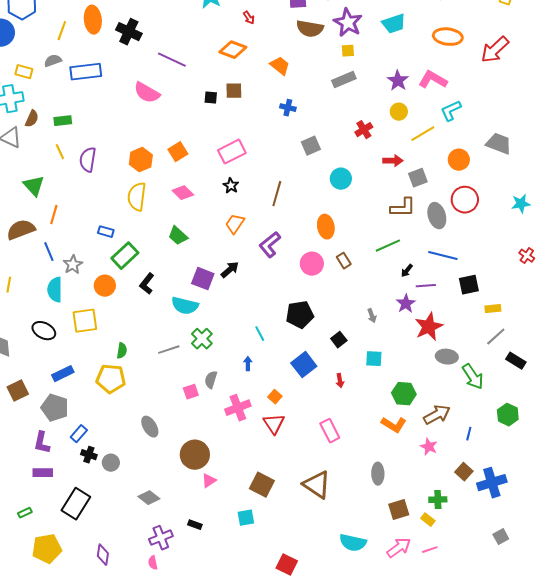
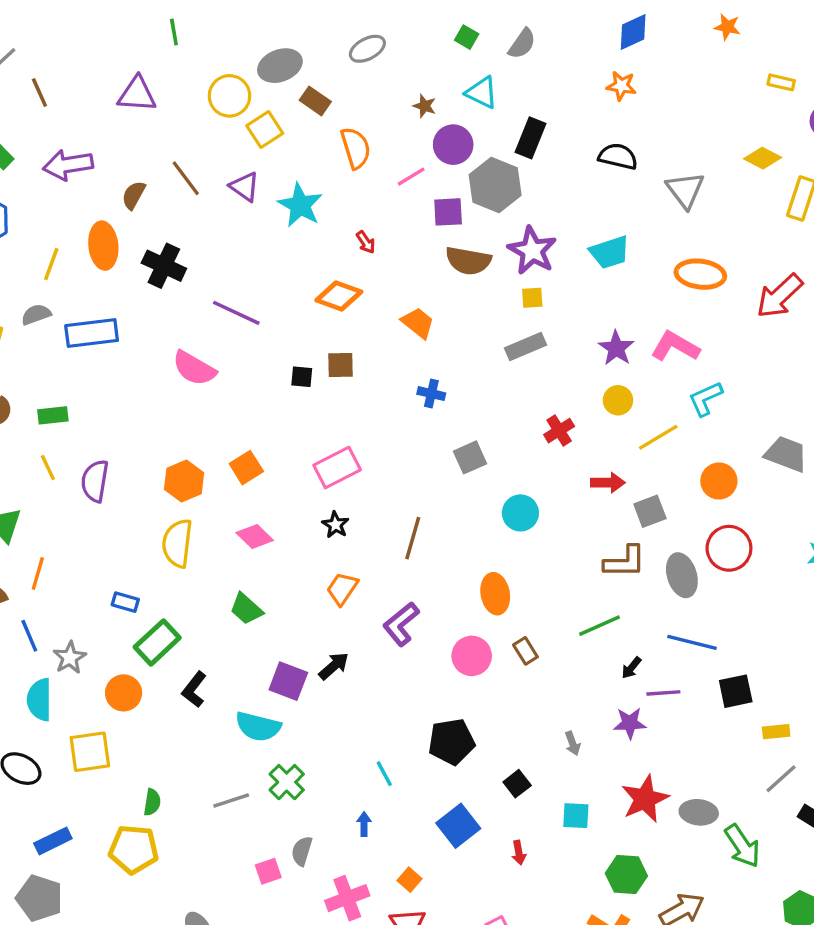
purple star: (406, 304) -> (630, 723), turned 30
red star: (429, 327) -> (645, 799), moved

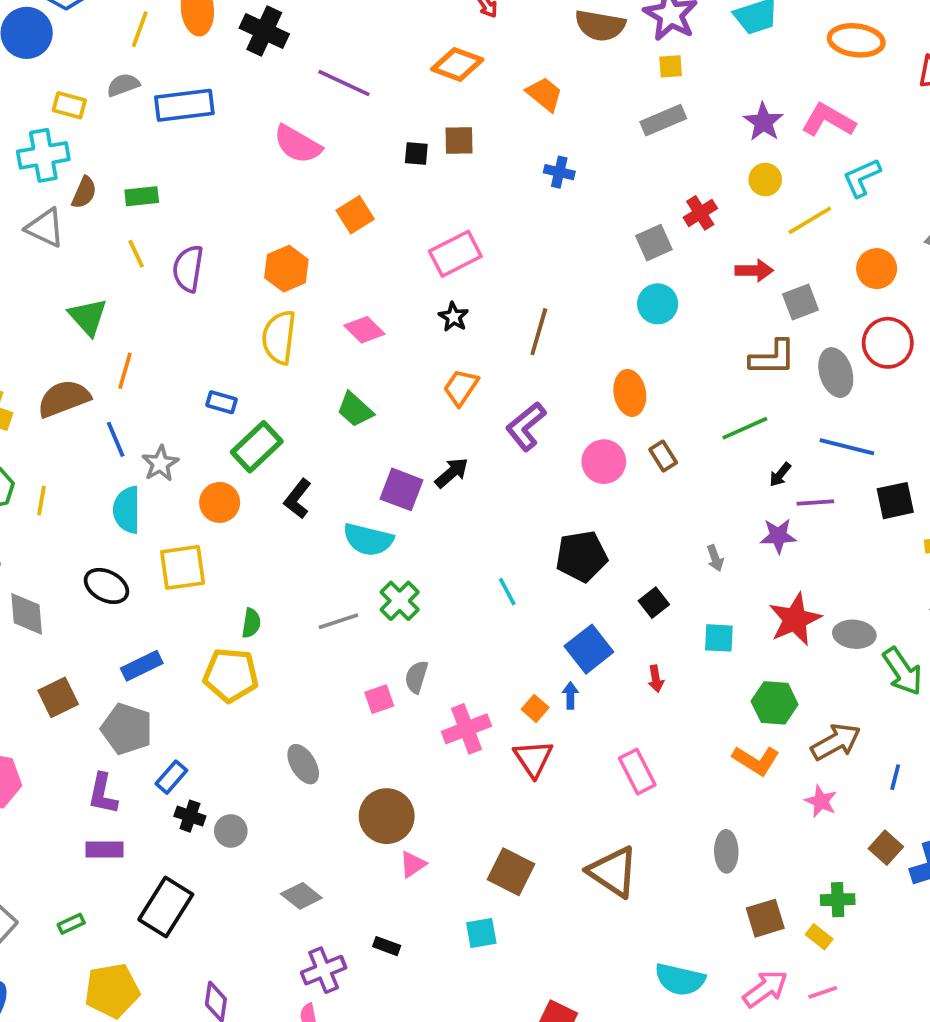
gray square: (470, 457) -> (654, 243), moved
orange square: (246, 468) -> (355, 215), moved
blue arrow: (364, 824) -> (570, 695), moved

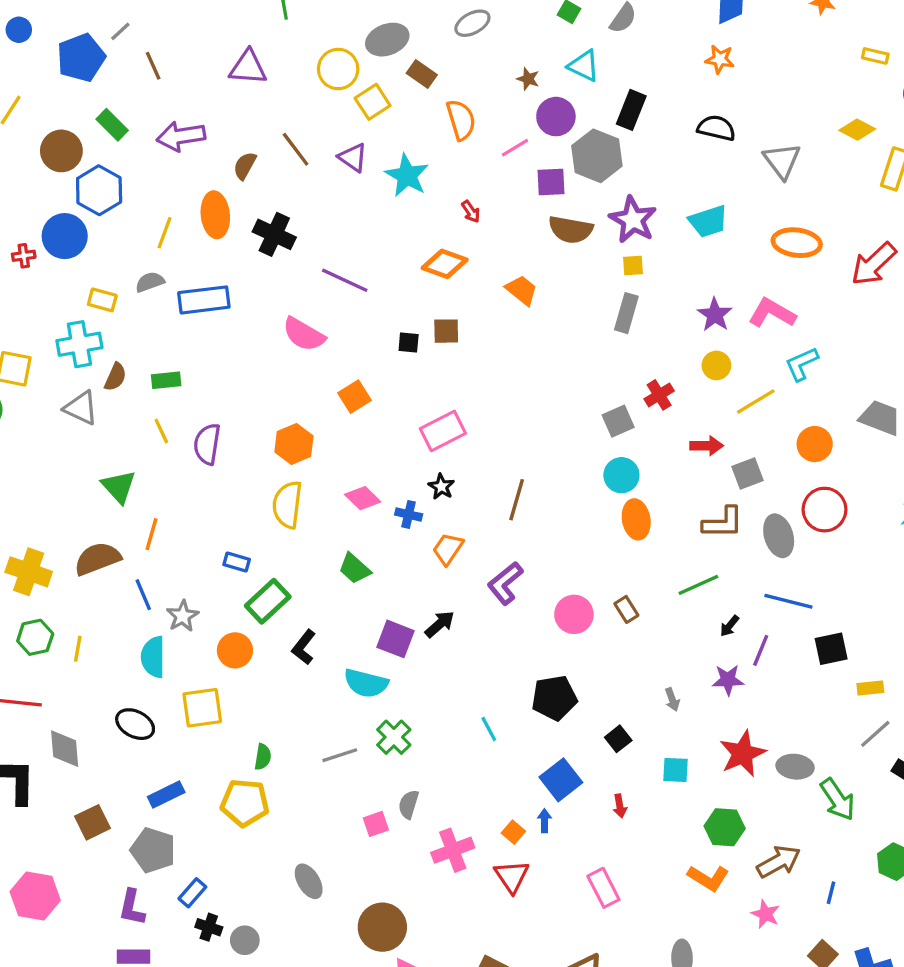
gray rectangle: (663, 120) -> (626, 313), turned -51
blue cross: (559, 172) -> (409, 514), moved
orange ellipse: (630, 393) -> (636, 519), moved
purple line: (815, 502) -> (761, 650), turned -64

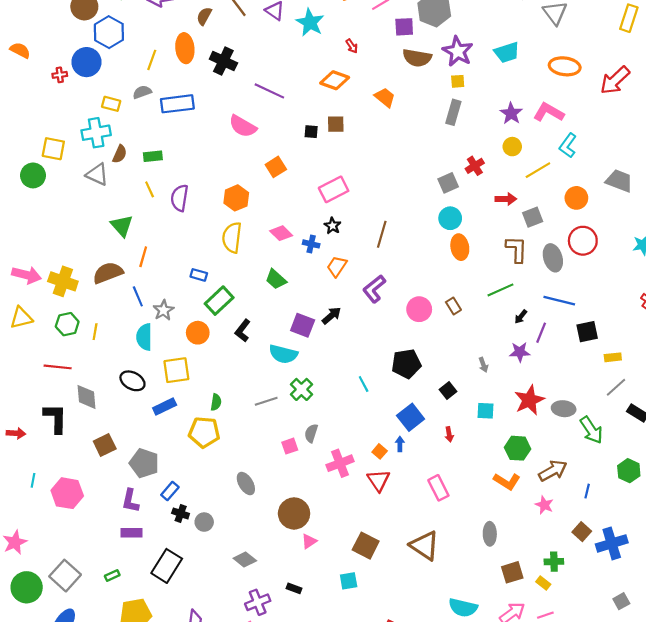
cyan L-shape: (802, 364) -> (568, 146), turned -30
brown L-shape: (723, 523) -> (517, 249), turned -88
blue rectangle: (166, 794) -> (165, 407), moved

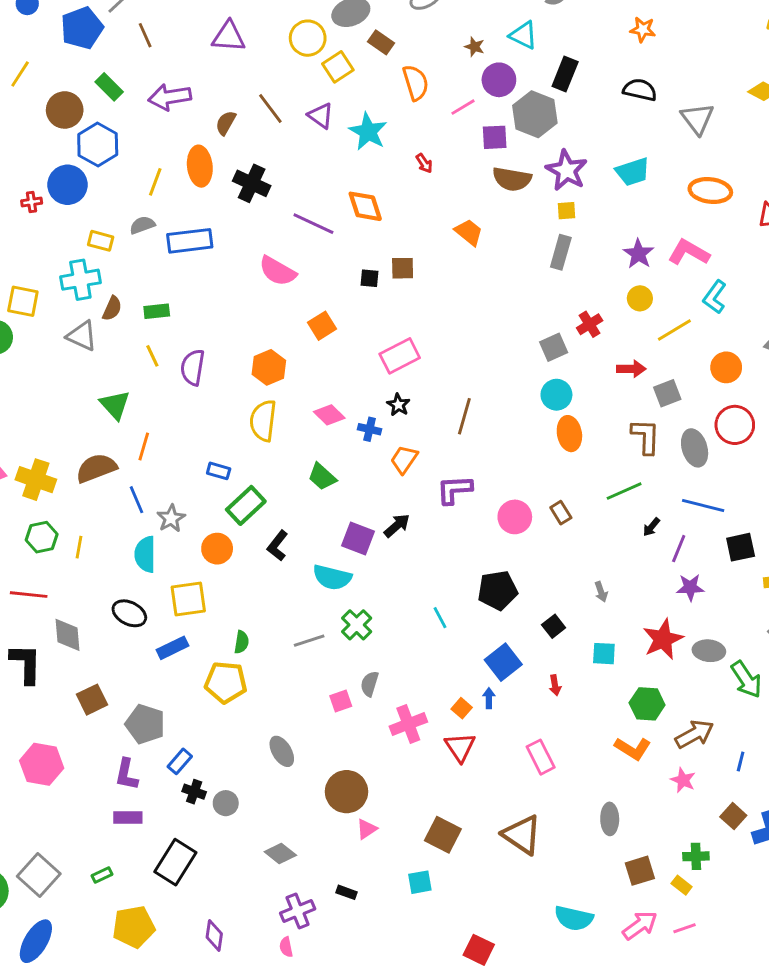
orange diamond: (335, 80) -> (365, 206), moved, turned 52
purple L-shape: (374, 289) -> (454, 490), turned 36
purple star: (520, 352) -> (690, 587), moved

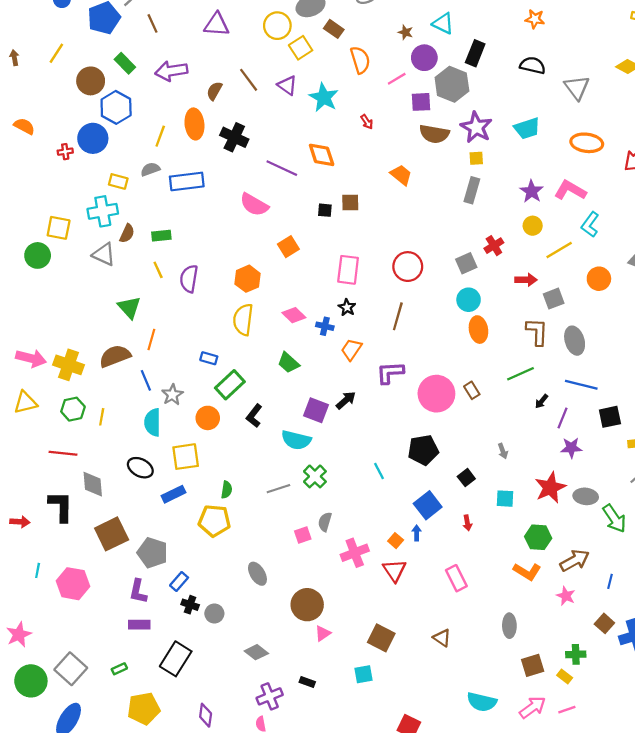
pink rectangle: (400, 356) -> (348, 270), turned -56
red circle: (735, 425) -> (408, 267), moved
pink circle: (515, 517) -> (436, 394), size x1.4
brown square: (92, 700) -> (112, 534), size x1.4
brown triangle: (522, 835) -> (442, 638), size x0.6

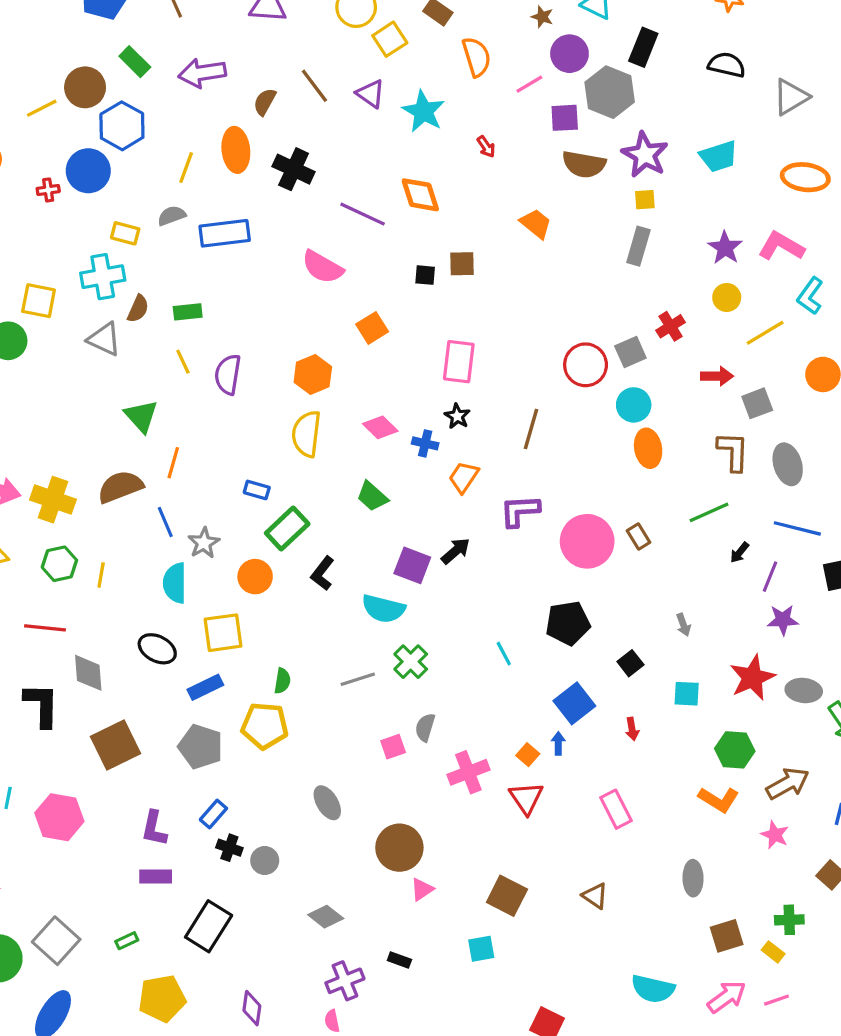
yellow line: (56, 53) -> (42, 108), moved, turned 30
gray triangle: (577, 88) -> (791, 97), turned 36
red circle: (408, 267) -> (586, 365), moved
gray pentagon: (152, 553) -> (201, 747), moved

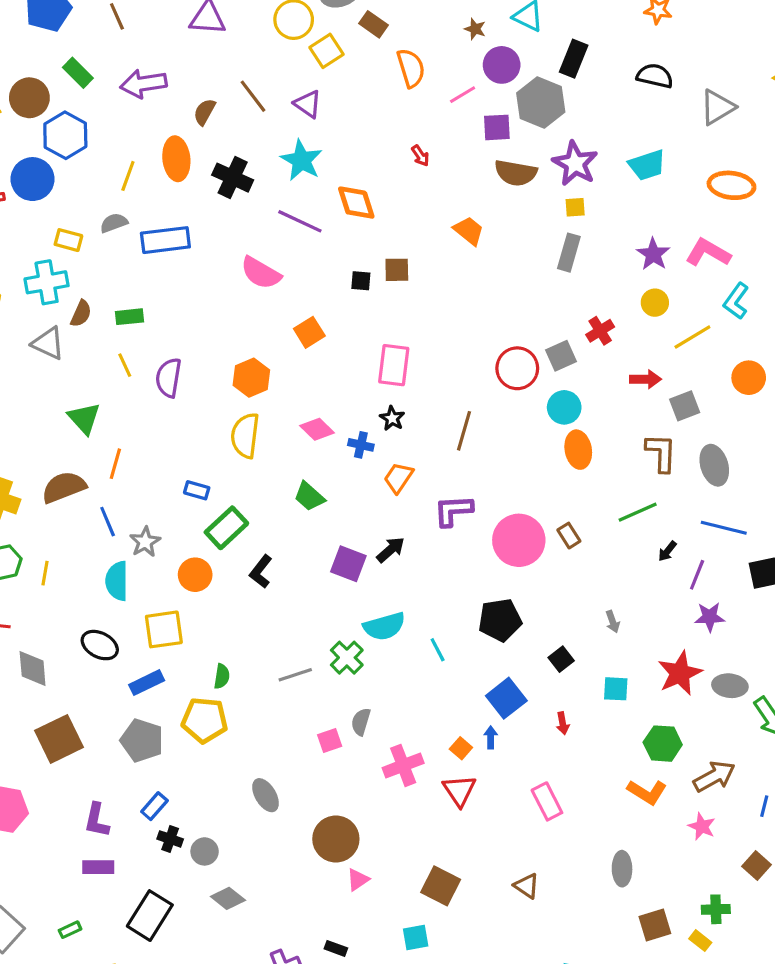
cyan star: (424, 111) -> (301, 160), moved
cyan semicircle: (383, 609) -> (384, 626), moved, turned -30
gray diamond: (326, 917) -> (228, 898), moved

